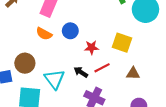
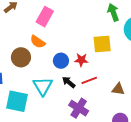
blue circle: (70, 31) -> (61, 61), moved
yellow square: (122, 43) -> (102, 44), moved, turned -30
brown circle: (25, 63) -> (21, 57), moved

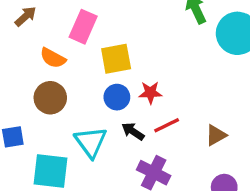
orange semicircle: (38, 42) -> (53, 58), moved
yellow square: (102, 44) -> (116, 59), moved
brown triangle: (118, 89) -> (216, 135), turned -32

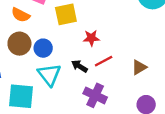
blue circle: (117, 97) -> (43, 48), moved

